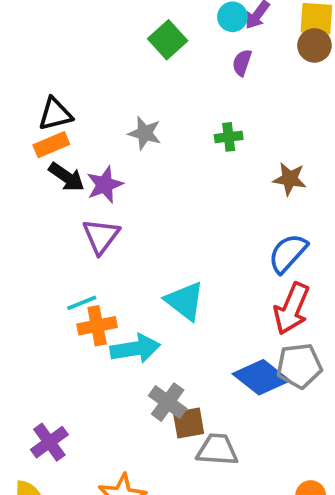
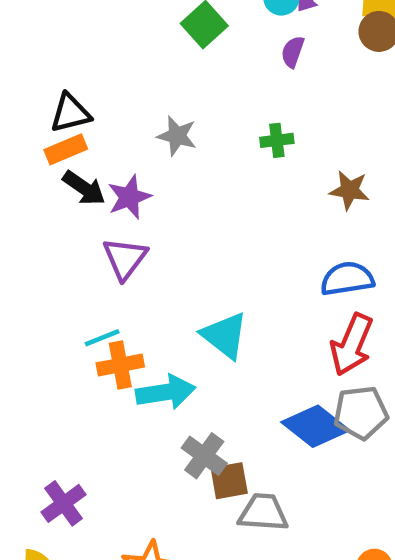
blue semicircle: (288, 253) -> (347, 279), turned 39

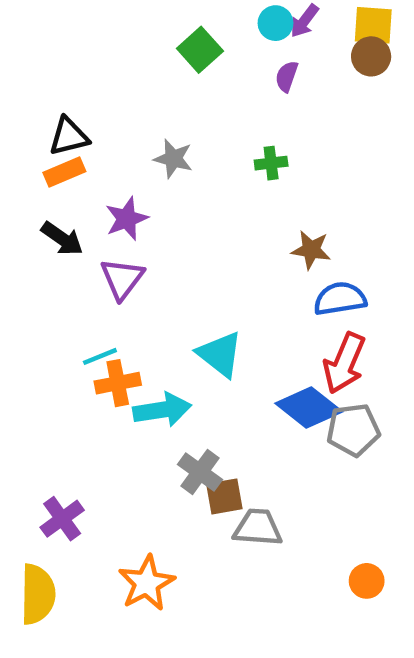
black arrow: (84, 188) -> (62, 239), moved
brown star: (349, 190) -> (311, 250), moved
blue diamond: (315, 426) -> (309, 408), moved

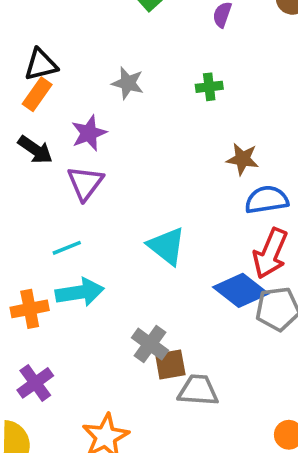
orange rectangle: (64, 172) -> (37, 94), turned -32
orange cross: (118, 383) -> (30, 309), moved
cyan arrow: (162, 410) -> (80, 292), moved

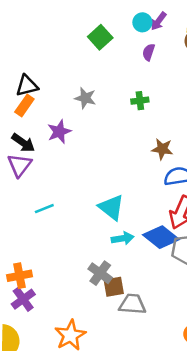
purple triangle: (85, 183) -> (19, 165), moved
cyan arrow: (80, 292) -> (123, 238), moved, size x0.7
orange cross: (30, 309) -> (19, 276), moved

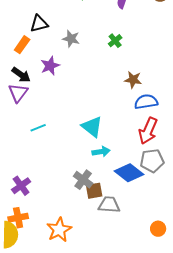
black triangle: (27, 86) -> (39, 24), moved
green cross: (140, 101) -> (115, 41), turned -32
blue diamond: (161, 237) -> (129, 173), moved
orange cross: (19, 276) -> (18, 218), moved
purple cross: (23, 299) -> (21, 186), moved

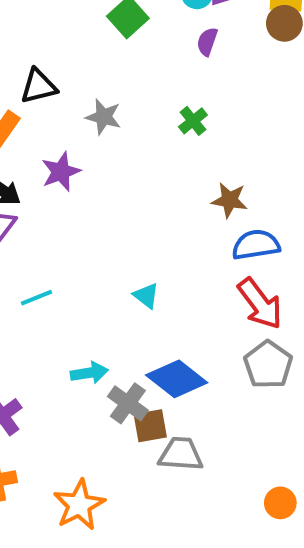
cyan triangle: (92, 127) -> (146, 296), size x0.6
red arrow: (148, 131) -> (260, 304), turned -60
cyan arrow: (101, 152) -> (89, 373), moved
gray pentagon: (152, 161) -> (268, 365), turned -30
blue diamond: (129, 173) -> (177, 379), moved

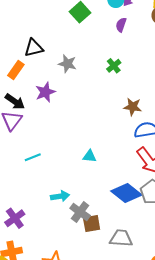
cyan triangle: (146, 296) -> (90, 156), turned -32
blue diamond: (177, 379) -> (126, 193), moved
gray trapezoid: (181, 454) -> (121, 238), moved

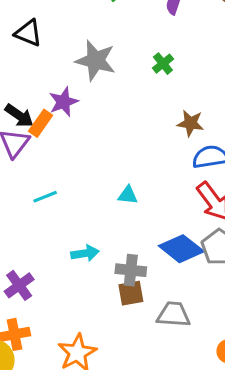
black triangle: (34, 48) -> (28, 33), moved, turned 36
gray star: (67, 64) -> (96, 61), size x1.5
orange rectangle: (16, 70) -> (41, 123), moved
gray cross: (80, 212) -> (131, 270), moved, turned -30

